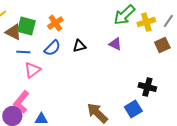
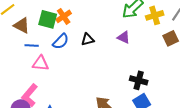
green square: (26, 26) -> (48, 19), moved
pink triangle: (32, 70) -> (41, 63), turned 42
black cross: (147, 87) -> (139, 80), moved

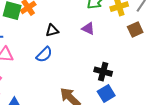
blue semicircle: (61, 41) -> (44, 55), moved

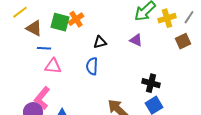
blue semicircle: (44, 55) -> (92, 66), turned 138

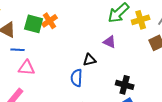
black triangle: (100, 42) -> (90, 60), moved
blue semicircle: (92, 66) -> (77, 78), moved

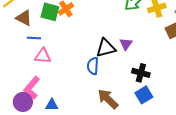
purple triangle: (110, 42) -> (126, 44), moved, turned 40
black triangle: (90, 60) -> (106, 48), size x1.5

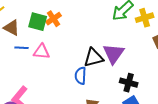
purple triangle: (126, 44) -> (114, 54), size x1.6
pink triangle: (43, 56) -> (42, 52), moved

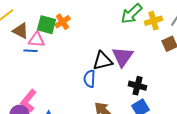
pink triangle: (42, 52) -> (36, 40), moved

